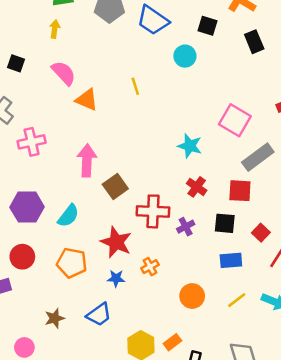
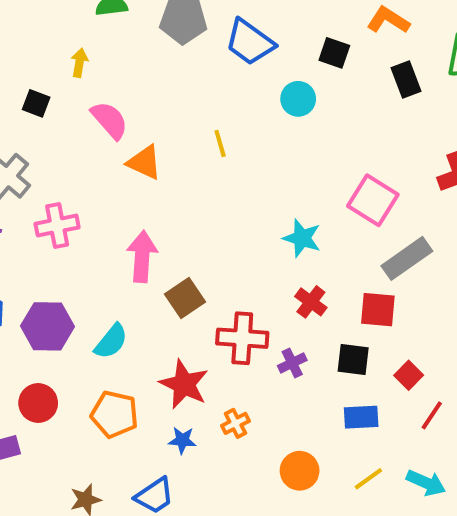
yellow arrow: (55, 29) -> (79, 63), moved

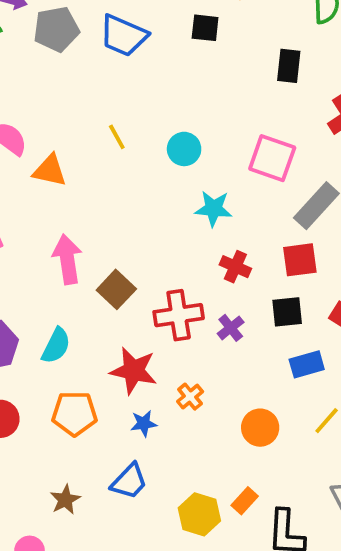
black rectangle: (406, 79) -> (289, 66), moved, turned 40
cyan circle: (298, 99) -> (184, 149), moved

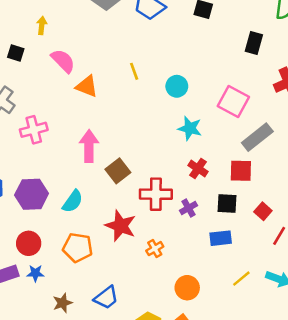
blue rectangle: (307, 364) -> (221, 238), moved
blue star: (144, 424) -> (35, 273), moved
orange circle: (260, 428) -> (187, 288), moved

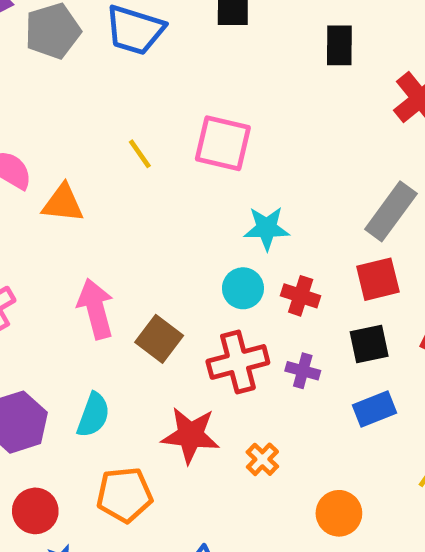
cyan circle: (177, 86) -> (243, 288), moved
pink square: (233, 101) -> (223, 143), moved
purple cross: (188, 208) -> (303, 371), turned -30

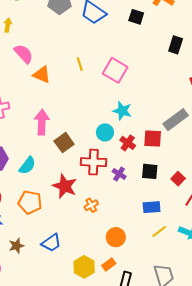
red square: (378, 279) -> (153, 138), moved
blue rectangle: (375, 409) -> (152, 207), moved

